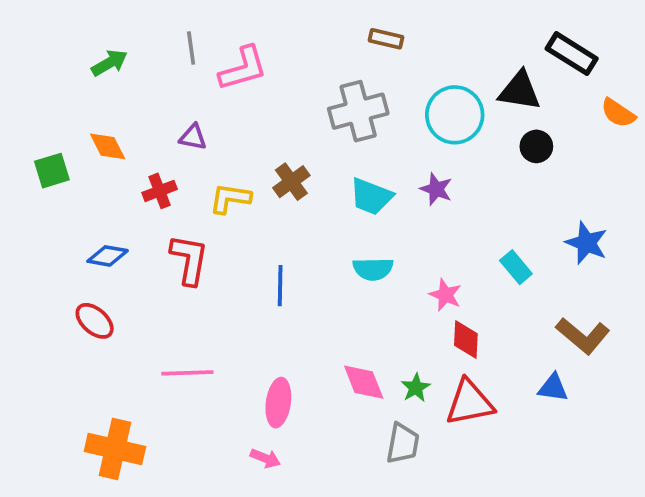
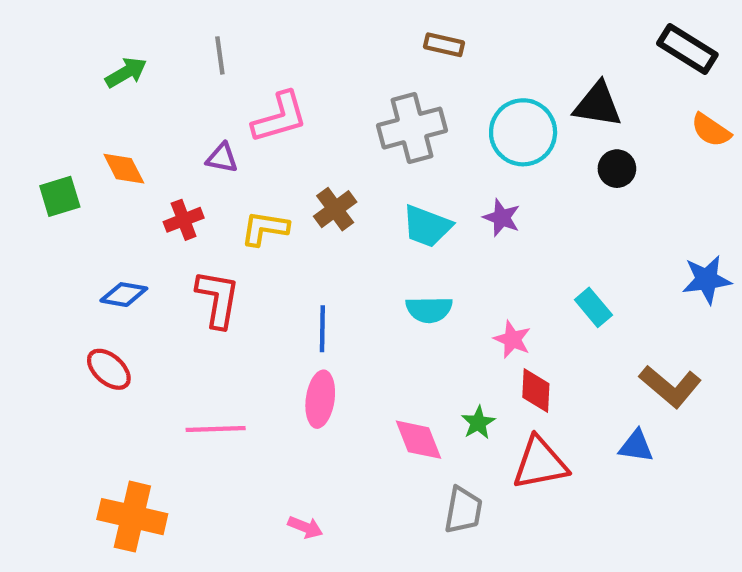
black rectangle: (572, 54) -> (687, 49), moved
pink L-shape: (243, 68) -> (280, 117), moved
blue star: (586, 243) -> (707, 280), moved, turned -30
green star: (416, 388) -> (478, 423), moved
pink ellipse: (278, 403) -> (320, 399), moved

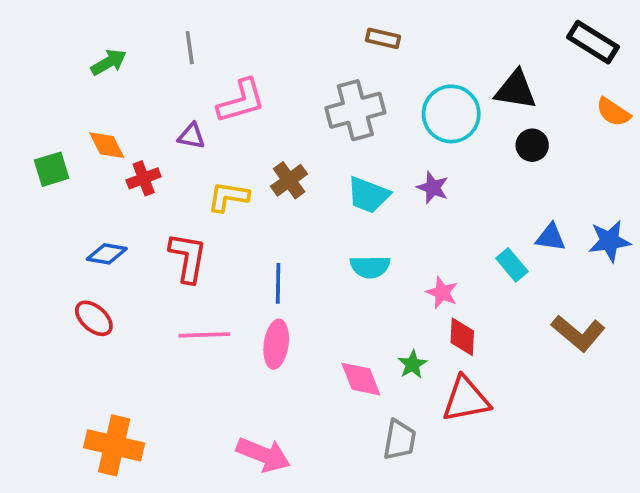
red cross: (184, 220) -> (144, 178), moved
pink line: (216, 429) -> (204, 335), moved
blue triangle: (636, 446) -> (551, 237), moved
pink arrow: (305, 527) -> (263, 455), size x1.8

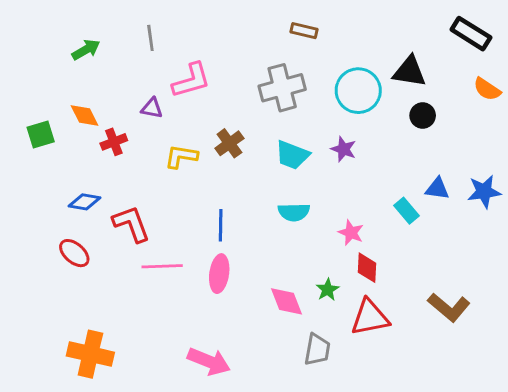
red L-shape: (188, 258) -> (131, 224), moved, turned -30
brown L-shape: (578, 333) -> (449, 307), moved

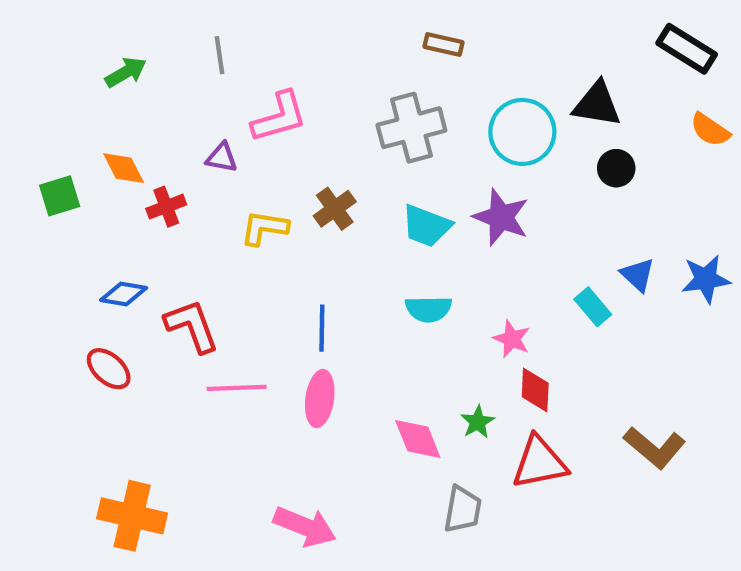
purple star: (344, 149) -> (501, 217), size x1.5
blue triangle: (437, 189) -> (638, 275), turned 35

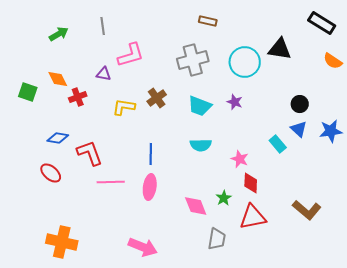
black circle: (616, 168) -> (300, 104), moved
green square: (60, 196) -> (28, 92), turned 36
purple star: (501, 217) -> (235, 102), size x0.6

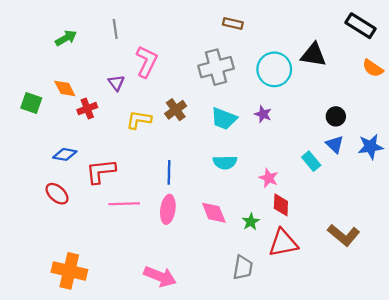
pink L-shape: (131, 55) -> (147, 62), turned -48
purple triangle: (104, 74) -> (116, 83), turned 42
red L-shape: (90, 153) -> (101, 171), turned -76
pink diamond: (196, 206) -> (214, 213), moved

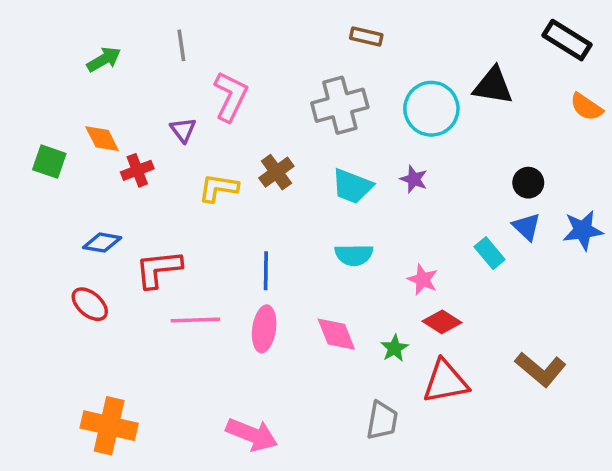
red diamond: (281, 205) -> (442, 322), turned -60

